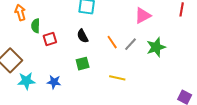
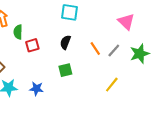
pink triangle: (143, 16) -> (126, 22), turned -48
black semicircle: (83, 36) -> (65, 42), turned 48
yellow line: (117, 78) -> (112, 85), moved, turned -63

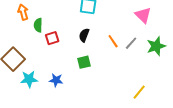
yellow line: (112, 85) -> (139, 92), moved

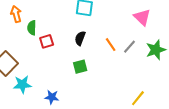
blue star: (56, 80) -> (52, 97), moved

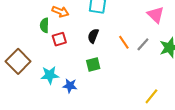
orange arrow: (16, 14) -> (60, 12), moved, turned 126
cyan star: (22, 84) -> (50, 75), moved
blue star: (52, 97) -> (70, 86), moved

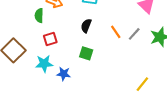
red square: (59, 39) -> (50, 39), moved
green square: (93, 64) -> (86, 53), turned 32

